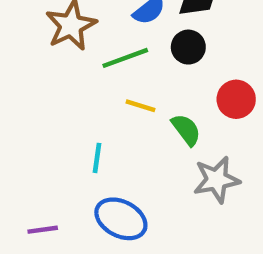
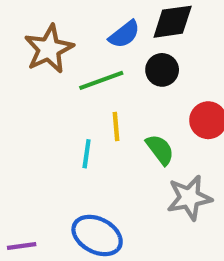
yellow line: (140, 106) -> (116, 126), turned 68
cyan line: (97, 158) -> (87, 154), moved

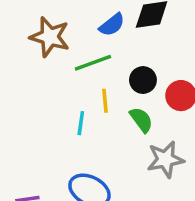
brown star: (49, 49) -> (50, 37), turned -30
black circle: (162, 70) -> (143, 80), moved

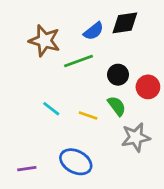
yellow line: (105, 101) -> (88, 116), moved, turned -66
cyan line: (81, 123) -> (51, 109), moved, turned -60

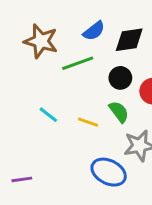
black diamond: (125, 23) -> (129, 40), moved
blue ellipse: (76, 162) -> (109, 172), moved

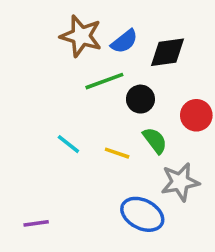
brown star: (41, 41) -> (81, 36), moved
black circle: (120, 78) -> (140, 99), moved

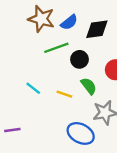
purple line: (36, 223) -> (12, 130), moved

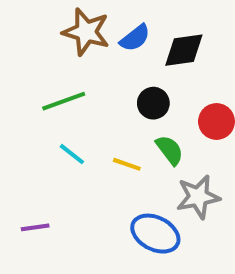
green line: (56, 48) -> (64, 101), moved

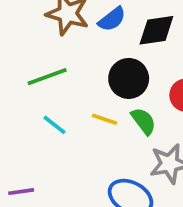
black circle: (153, 103) -> (129, 78), size x1.4
yellow line: (127, 164) -> (105, 119), moved

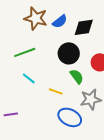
yellow line: (105, 119) -> (56, 91), moved

